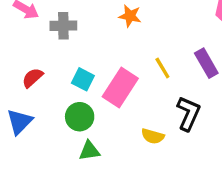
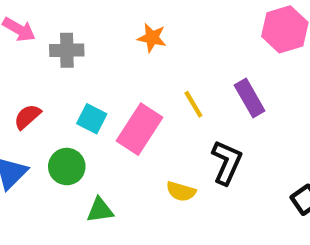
green circle: (80, 117) -> (67, 167), moved

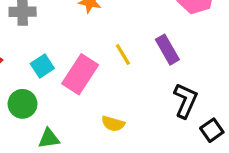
cyan square: (92, 119) -> (42, 66), turned 30
black L-shape: (227, 162) -> (185, 101), moved

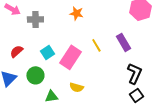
yellow semicircle: (113, 124) -> (76, 87), moved
black square: (212, 130) -> (136, 95), moved

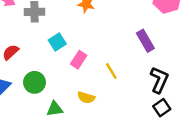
yellow line: (96, 45) -> (111, 71), moved
cyan square: (47, 52) -> (57, 42), moved
pink rectangle: (70, 57) -> (79, 60), size x0.6

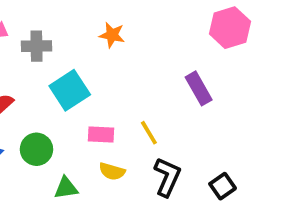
cyan square: (57, 42) -> (70, 90), size x1.5
pink rectangle: (79, 60) -> (101, 135), moved, turned 60
black L-shape: (159, 80) -> (167, 177), moved

